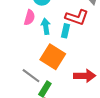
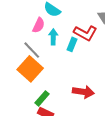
orange square: (53, 57) -> (30, 69), moved
gray line: (31, 76) -> (32, 50), moved

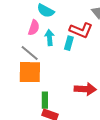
orange square: (30, 69) -> (30, 72), turned -35
green rectangle: (42, 98) -> (45, 100), turned -35

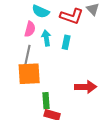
red L-shape: (81, 30) -> (72, 16), moved
gray line: (30, 53) -> (27, 55), turned 66

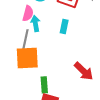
cyan arrow: (46, 38) -> (35, 23), moved
red arrow: (86, 87) -> (84, 71), turned 45

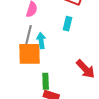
cyan arrow: (35, 23) -> (41, 41), moved

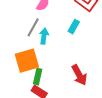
orange square: (30, 54) -> (27, 61), moved, turned -30

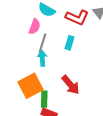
gray line: (33, 27) -> (42, 43), moved
red arrow: (79, 75) -> (71, 85), moved

